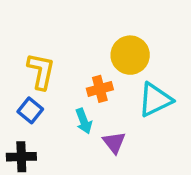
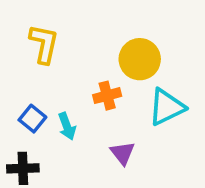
yellow L-shape: (41, 71) -> (44, 44), moved
cyan arrow: (84, 121) -> (67, 126), moved

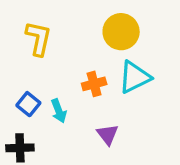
yellow circle: (140, 59) -> (121, 32), moved
cyan triangle: (167, 107) -> (135, 77), moved

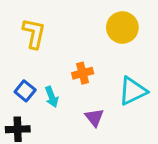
yellow circle: (121, 32) -> (122, 28), moved
cyan triangle: (135, 77) -> (133, 91), moved

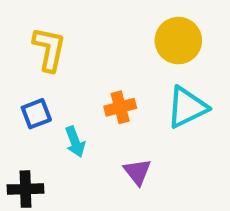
blue square: (25, 91) -> (36, 114), moved, turned 30
cyan triangle: (133, 91) -> (187, 107), moved

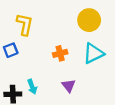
blue square: (36, 114) -> (11, 50), moved
cyan arrow: (75, 142) -> (32, 87), moved

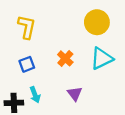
blue square: (11, 50) -> (27, 64), moved
orange cross: (60, 53) -> (65, 58), turned -32

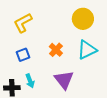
yellow L-shape: (27, 27) -> (23, 23), turned -130
purple triangle: (75, 94) -> (64, 80), size x1.5

